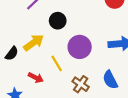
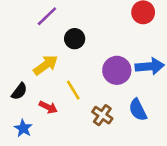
purple circle: (80, 47) -> (117, 70), moved
black semicircle: (12, 54) -> (19, 91), moved

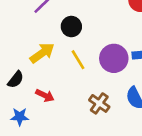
yellow line: (73, 90) -> (78, 60), moved
blue star: (23, 128) -> (20, 117), turned -30

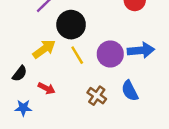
black circle: (71, 27) -> (71, 25), size x1.5

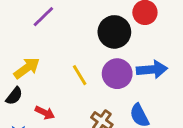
black circle: (71, 25) -> (114, 32), moved
yellow arrow: (44, 49) -> (27, 68), moved

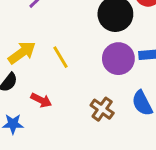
yellow line: (80, 75) -> (60, 57), moved

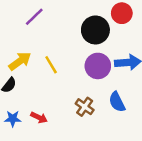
red arrow: (41, 100) -> (39, 118), moved

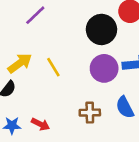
brown cross: (85, 107) -> (90, 113), turned -36

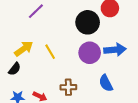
brown cross: (90, 113) -> (68, 87), moved

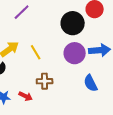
brown cross: (68, 87) -> (45, 81), moved

